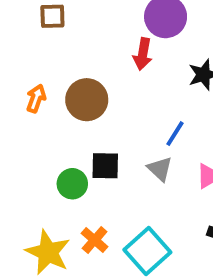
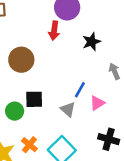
blue line: (175, 134) -> (80, 90), moved
gray triangle: (160, 169) -> (68, 109), moved

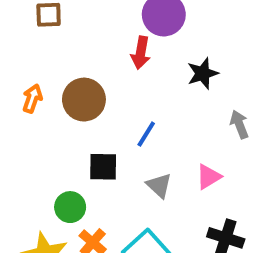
blue line: (80, 90) -> (146, 134), moved
green circle: (15, 111) -> (70, 207), moved

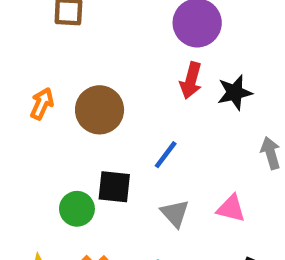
red arrow: (141, 53) -> (191, 81), moved
pink triangle: (209, 177) -> (231, 208), turned 40
green circle: (70, 207) -> (77, 209), moved

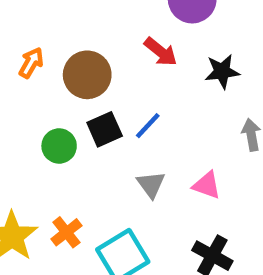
red arrow: (191, 81) -> (161, 52), moved, turned -72
black square: (114, 187) -> (105, 129), moved, turned -36
green circle: (77, 209) -> (59, 146), moved

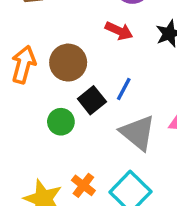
orange arrow: (31, 63) -> (23, 64), size x1.5
gray triangle: (151, 184) -> (138, 133), size x1.6

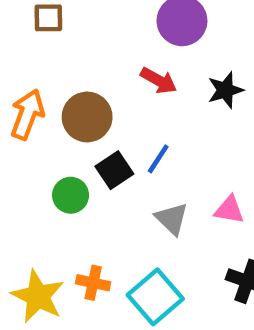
gray triangle: (138, 133) -> (172, 219), size x0.7
orange cross: (83, 185) -> (93, 283), turned -30

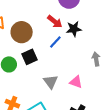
black star: (225, 90) -> (74, 29), moved
blue line: (158, 159) -> (55, 42), moved

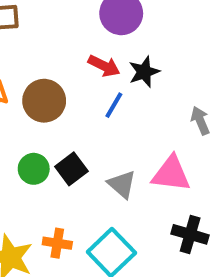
black square: (29, 57) -> (71, 169), moved
pink triangle: (76, 82) -> (171, 174), size x1.5

